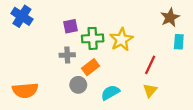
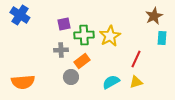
yellow triangle: (150, 90) -> (136, 82), turned 32
cyan semicircle: (110, 93) -> (111, 82), moved

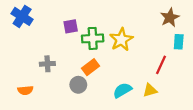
gray cross: (61, 50) -> (47, 64), moved
red line: (136, 59) -> (161, 65), moved
orange semicircle: (23, 82) -> (25, 90), size x0.6

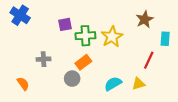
brown star: (170, 18) -> (145, 19), moved
orange semicircle: (25, 90) -> (23, 84), turned -120

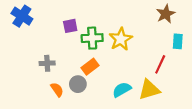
brown star: (145, 19) -> (166, 14), moved
orange semicircle: (23, 84) -> (57, 90), moved
yellow triangle: (139, 84) -> (149, 90), size x1.5

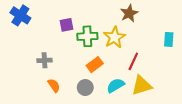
brown star: (166, 14) -> (129, 13), moved
red line: (160, 64) -> (133, 61), moved
orange rectangle: (90, 67) -> (95, 65), moved
gray circle: (78, 84) -> (85, 88), moved

